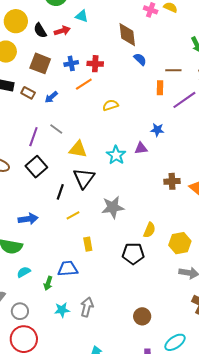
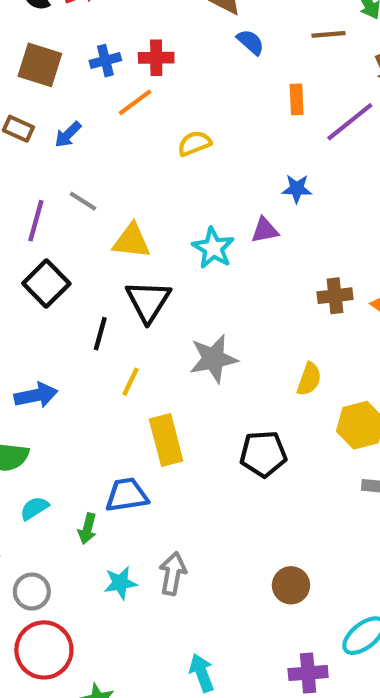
brown line: (173, 70) -> (329, 34), moved
yellow line: (73, 215) -> (130, 382), turned -32
yellow semicircle: (149, 230) -> (309, 379), moved
yellow rectangle: (88, 244) -> (166, 440), size x1.6

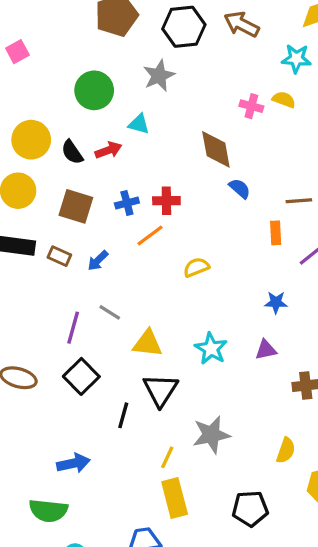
brown line: (329, 34) -> (299, 201), moved
purple triangle: (265, 230) -> (266, 350), moved
yellow line: (130, 382) -> (167, 457), moved

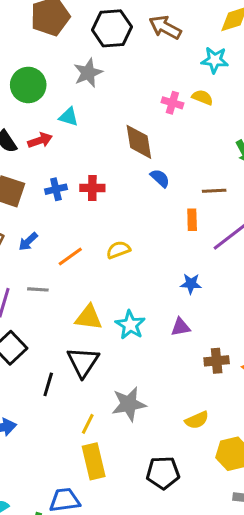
orange line: (150, 235) -> (70, 257), moved
gray line: (110, 312) -> (38, 289), turned -30
yellow triangle: (148, 343) -> (89, 317), moved
yellow semicircle: (286, 450) -> (197, 420), turned 45

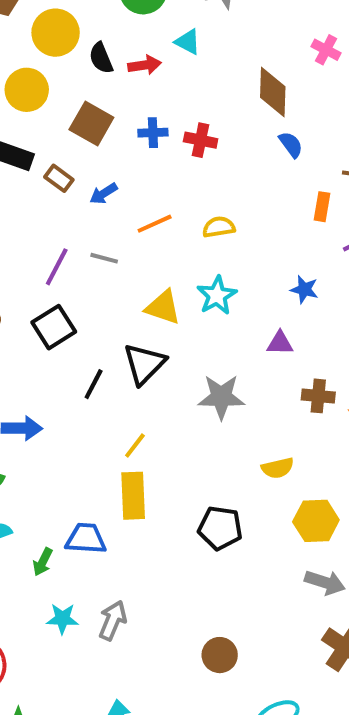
cyan star: (130, 325) -> (217, 295), moved
gray star: (129, 404) -> (221, 397), moved

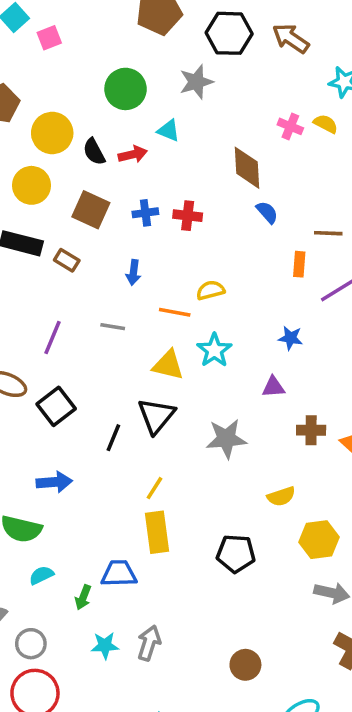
blue arrow: (104, 194) -> (133, 272), moved, turned -45
orange line: (155, 224) -> (175, 312), moved, turned 40
purple line: (57, 267) -> (52, 337), moved
black square: (54, 327) -> (56, 406), moved

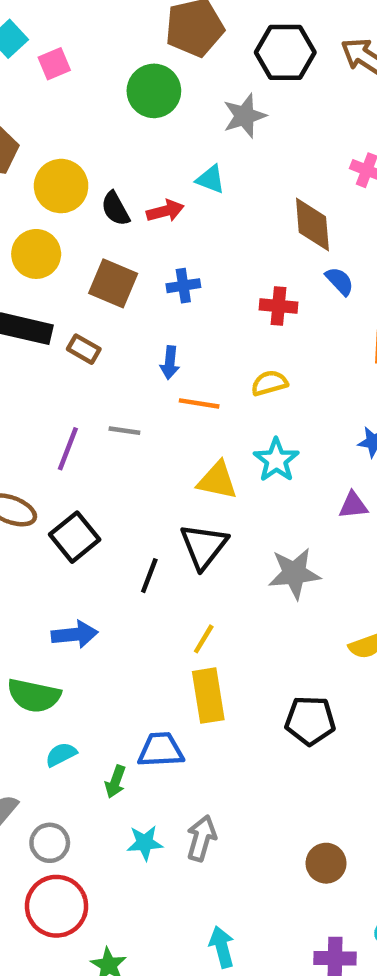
green circle: (126, 89) -> (154, 91), moved
red cross: (188, 216) -> (278, 306), moved
orange line: (175, 312) -> (199, 403), moved
gray line: (113, 327) -> (124, 431), moved

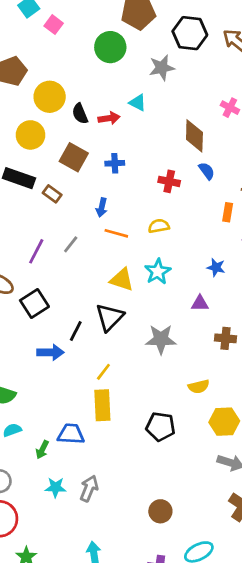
pink square: (54, 64) -> (54, 25), turned -36
gray line: (124, 431) -> (71, 244), turned -66
blue arrow: (75, 634) -> (50, 352), moved

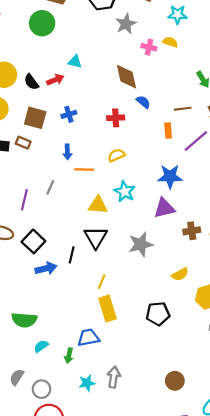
gray star: (162, 68) -> (126, 24), moved
brown rectangle: (52, 194) -> (23, 143), moved
blue star: (216, 267) -> (170, 177), size x1.6
purple triangle: (200, 303) -> (164, 208), size x1.5
blue arrow: (50, 352) -> (46, 268), moved

